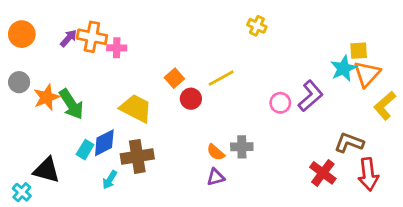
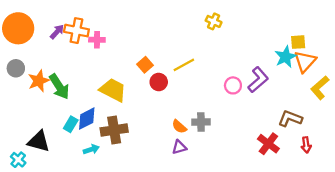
orange circle: (22, 34) -> (18, 28), size x1.4
red arrow: (368, 174) -> (306, 145), size x0.6
cyan arrow: (110, 180) -> (91, 149), turned -140

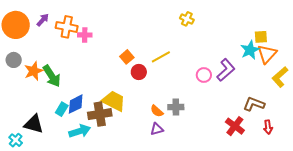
purple arrow: (57, 32) -> (43, 20), moved
yellow trapezoid: (113, 90) -> (114, 101), moved
cyan arrow: (91, 149) -> (80, 131), size x1.5

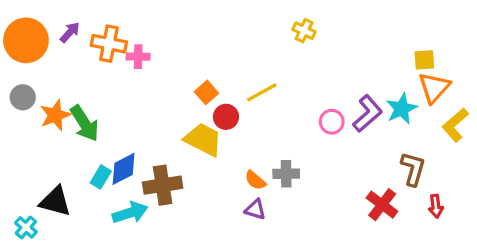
cyan star: (250, 50) -> (402, 109), moved
yellow trapezoid: (114, 101) -> (203, 140), moved
brown L-shape: (254, 104) -> (413, 169), turned 85
purple triangle: (157, 129) -> (255, 209), turned 32

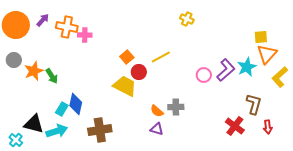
green arrow: (85, 123) -> (52, 76), size x0.7
blue diamond: (124, 169) -> (76, 104), turned -50
brown cross: (163, 185) -> (100, 130), moved
cyan arrow: (130, 213) -> (57, 131), moved

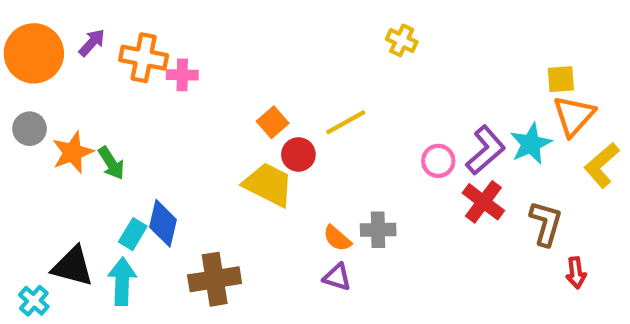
red cross: (235, 126) -> (483, 202), moved
cyan arrow: (57, 131) -> (122, 281), turned -70

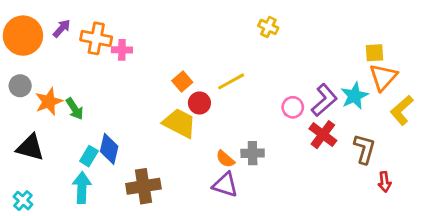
black triangle: (73, 266) -> (30, 147), moved
purple triangle: (337, 277) -> (225, 185), size x1.4

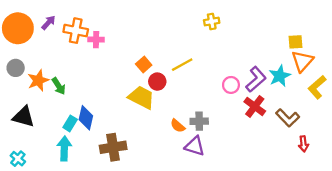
yellow cross: (268, 27) -> (212, 21), turned -35
brown L-shape: (364, 149) -> (288, 118), turned 120
purple triangle: (225, 185) -> (195, 146), moved

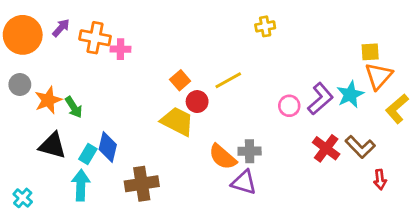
red cross: (255, 106) -> (326, 148), moved
black triangle: (24, 117) -> (52, 145), moved
orange semicircle: (178, 126) -> (223, 157), size x1.5

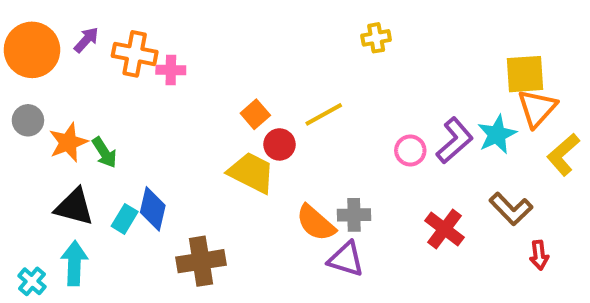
yellow square: (370, 52) -> (525, 74), size x1.5
red cross: (326, 148) -> (445, 229), moved
cyan arrow: (81, 185) -> (74, 263), moved

